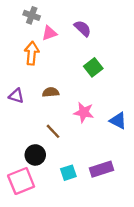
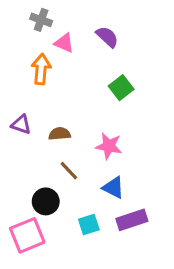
pink triangle: (49, 33) -> (64, 43), turned 42
brown semicircle: (51, 92) -> (60, 134), moved
blue triangle: (118, 121) -> (113, 188), moved

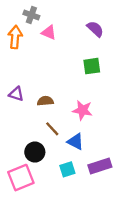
purple semicircle: (107, 37) -> (95, 29), moved
orange arrow: (41, 69) -> (15, 37), moved
green square: (121, 88) -> (92, 66), turned 30
blue triangle: (113, 188) -> (75, 142), moved

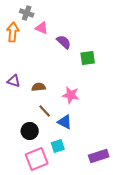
purple semicircle: (95, 29) -> (64, 42), moved
green square: (92, 66) -> (88, 58), moved
purple rectangle: (100, 166) -> (99, 156), moved
pink square: (21, 178) -> (37, 159), moved

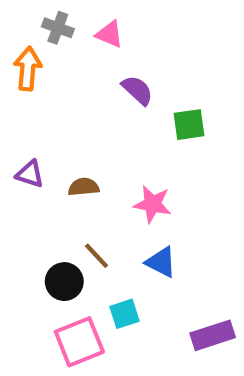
pink triangle: (42, 28) -> (109, 34), moved
brown line: (45, 111) -> (97, 256), moved
blue triangle: (65, 122) -> (161, 262), moved

